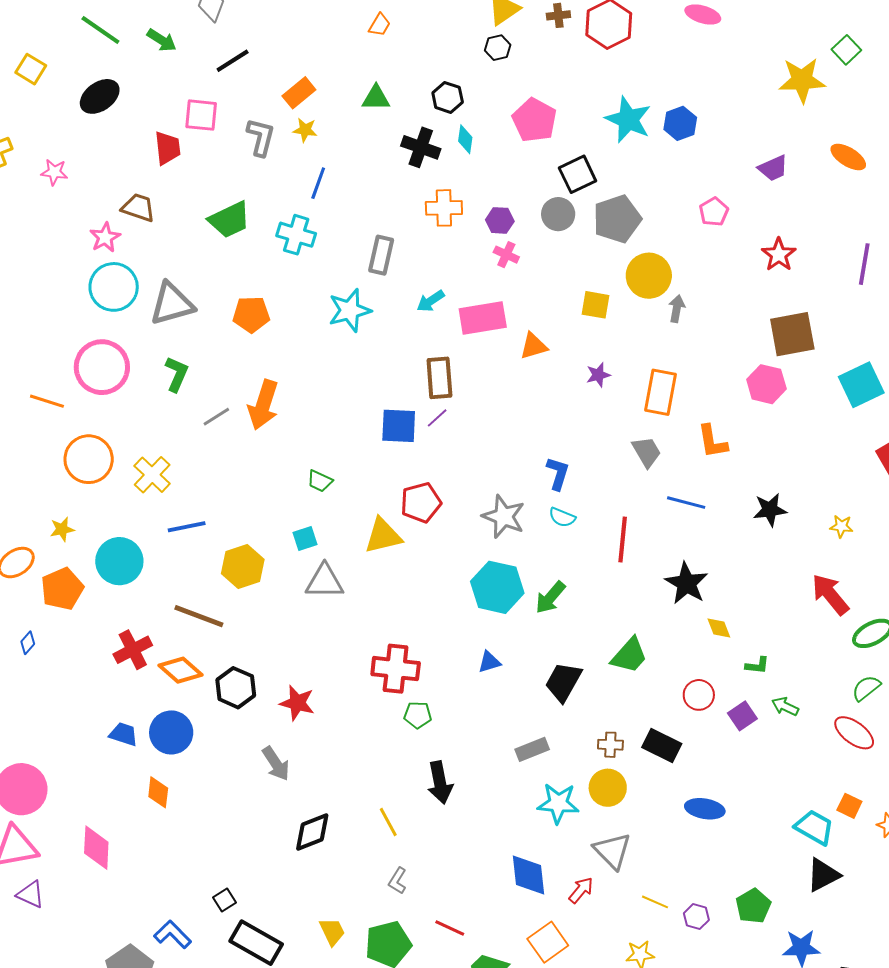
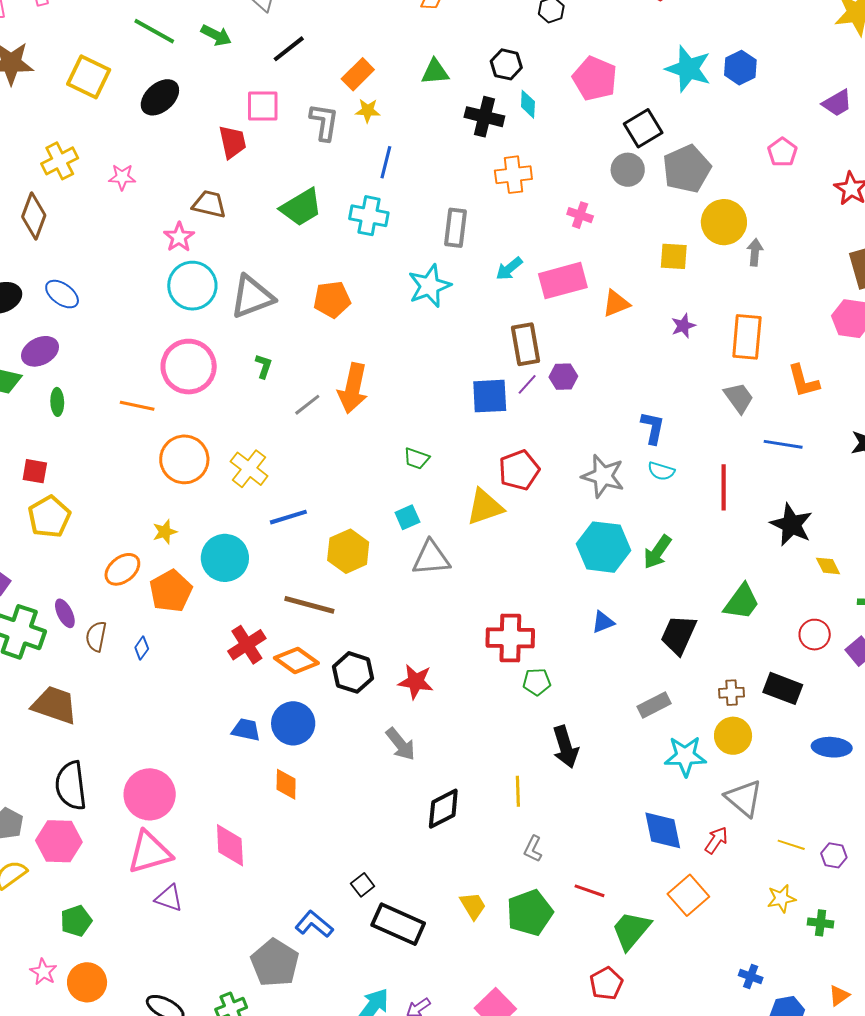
yellow square: (31, 69) -> (89, 77), size x1.4
purple hexagon: (500, 220) -> (563, 377), moved
green L-shape: (177, 374) -> (264, 366), size x0.7
yellow line: (388, 822) -> (518, 791), turned 32

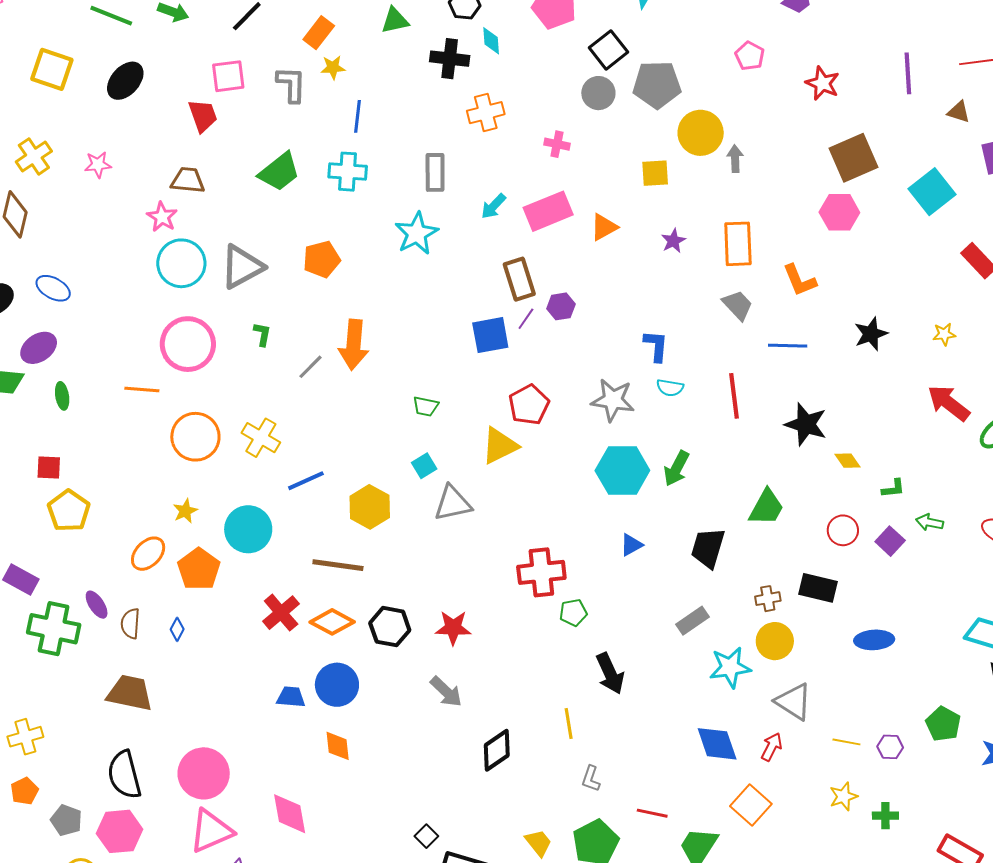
gray pentagon: (687, 169) -> (657, 85), turned 30
brown trapezoid: (55, 705) -> (130, 693), moved

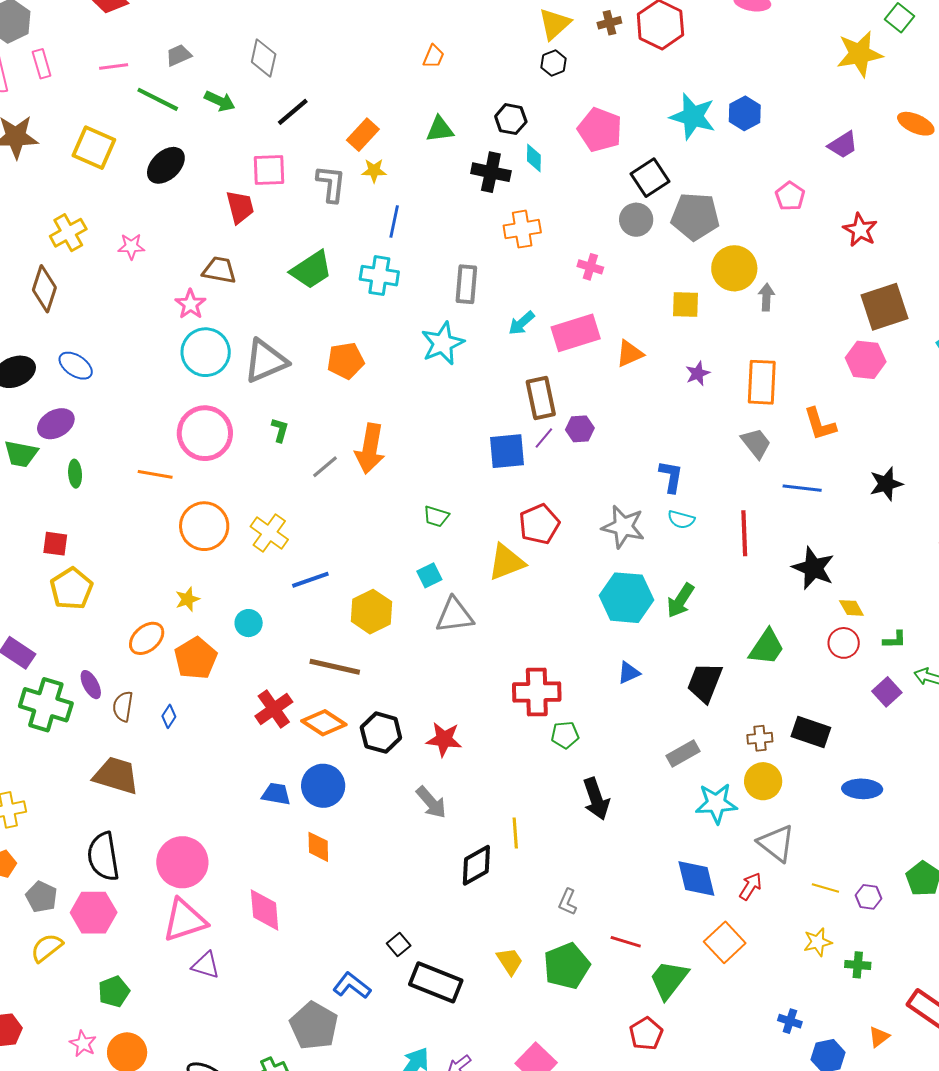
cyan circle: (248, 529) -> (249, 623), size x0.6
red circle: (843, 530) -> (844, 643), moved
yellow line: (569, 724) -> (515, 833), moved

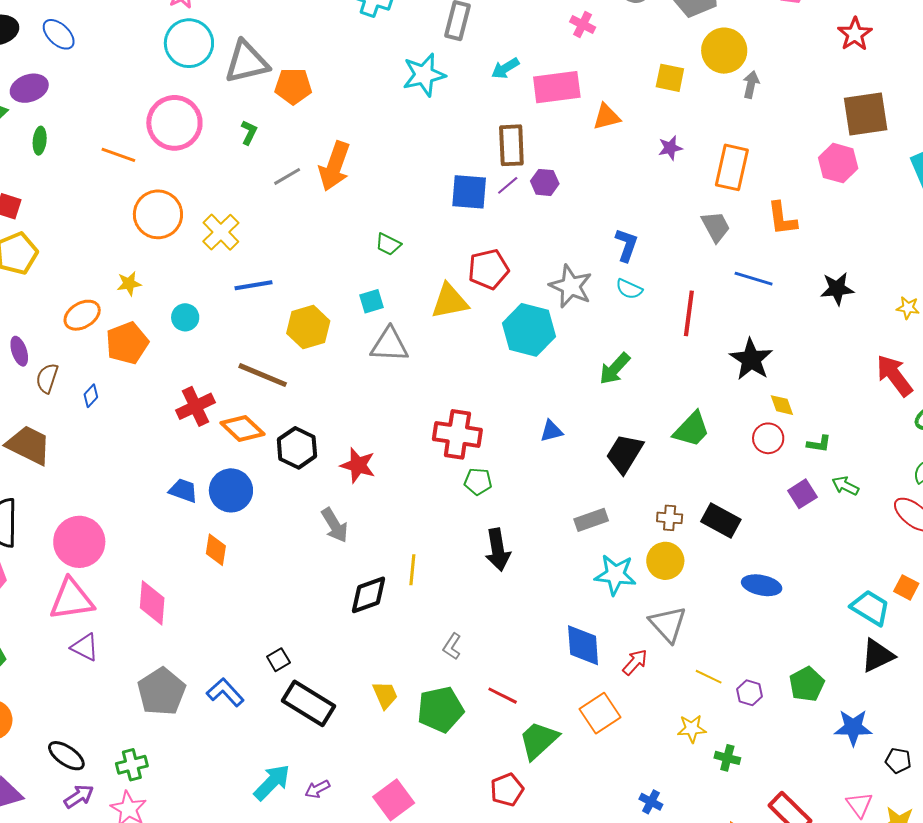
orange pentagon: (346, 361) -> (293, 86), moved
cyan hexagon: (626, 598) -> (529, 330), moved
gray pentagon: (314, 1026) -> (161, 692), moved

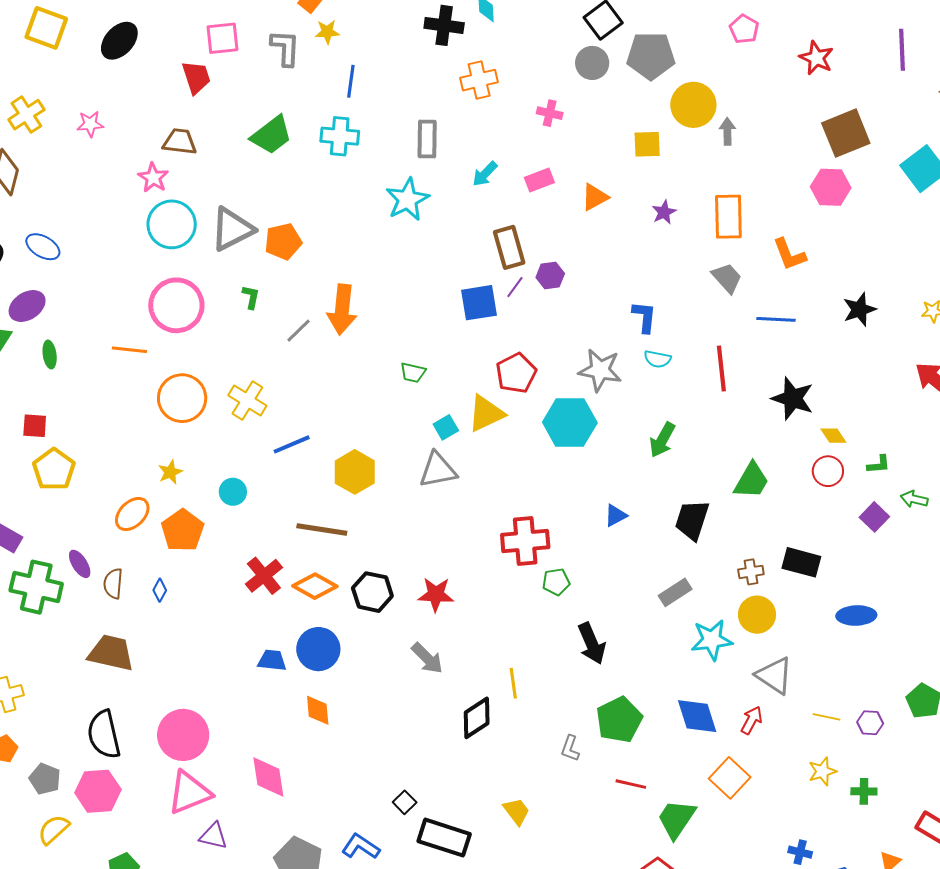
pink rectangle: (557, 87) -> (539, 180), size x0.6
cyan square: (371, 301) -> (446, 427), moved
green pentagon: (440, 709) -> (619, 720), moved

